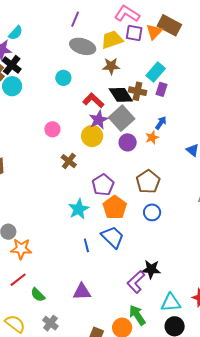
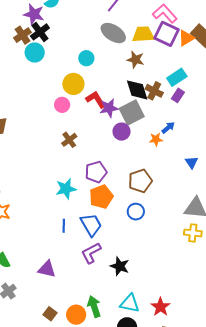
purple square: (134, 33) -> (166, 34), size x1.4
red L-shape: (93, 100) -> (96, 99), moved
yellow circle: (92, 136) -> (73, 84), moved
purple circle: (128, 142) -> (122, 132), moved
purple L-shape: (136, 282) -> (91, 253), moved

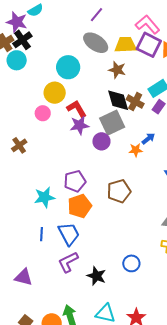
cyan circle: (86, 58) -> (68, 67), size x1.5
purple star: (109, 108) -> (79, 125), moved
brown cross: (69, 140) -> (19, 145), moved
blue circle: (136, 212) -> (131, 263), moved

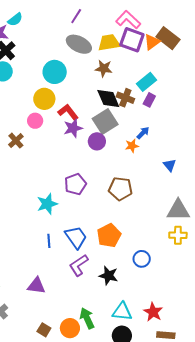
brown cross: (19, 145) -> (16, 141), moved
brown pentagon: (119, 191) -> (120, 189), turned 30
orange pentagon: (80, 206) -> (109, 236), moved

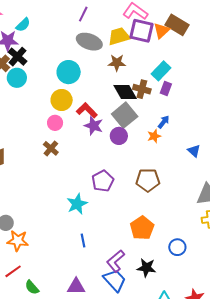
purple star: (73, 128) -> (94, 126), turned -30
brown cross: (16, 141) -> (51, 148), moved
blue trapezoid: (76, 237) -> (115, 280), moved

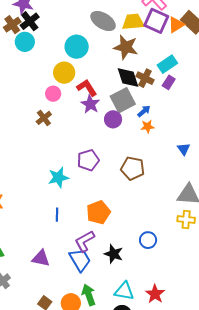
brown star: (117, 63) -> (126, 47), size x1.4
blue arrow: (164, 122) -> (144, 111), moved
orange pentagon: (142, 228) -> (98, 212), moved

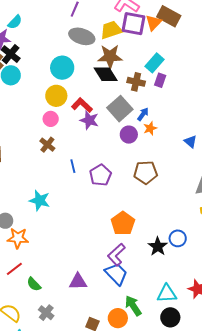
black diamond: (128, 78) -> (106, 74), moved
purple circle: (113, 119) -> (129, 135), moved
cyan star: (58, 178) -> (40, 200), moved, turned -30
blue line: (57, 215) -> (73, 166), moved
black star: (114, 254) -> (158, 246), moved, turned 30

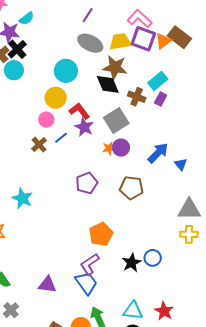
blue arrow: (143, 114) -> (158, 153), moved, size x1.6
orange star: (150, 128) -> (109, 148), moved
blue line: (73, 166) -> (61, 138), moved, turned 56

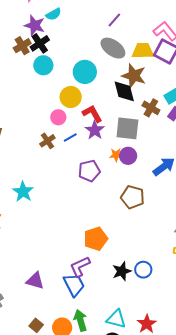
cyan circle: (14, 70) -> (43, 65), moved
gray square: (116, 120) -> (127, 128), turned 30
purple pentagon: (87, 183) -> (89, 171), moved

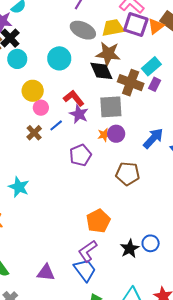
yellow circle: (71, 97) -> (33, 91), moved
brown cross: (151, 108) -> (131, 83), size x1.4

